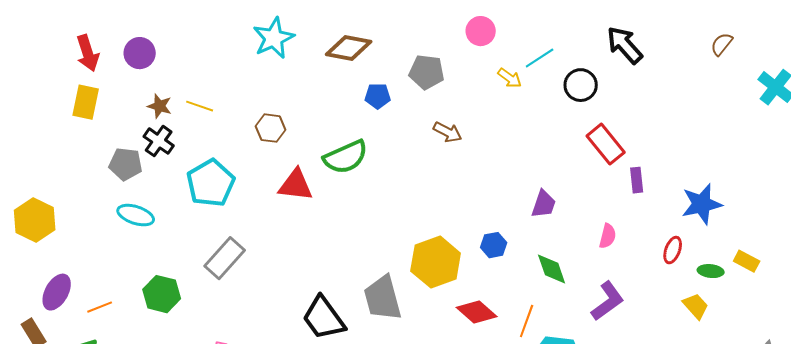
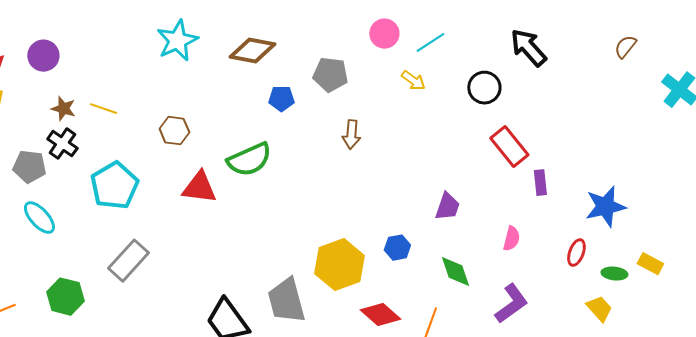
cyan line: (540, 58) -> (430, 43), moved
brown arrow: (448, 132) -> (351, 135), turned 68
cyan ellipse: (136, 215) -> (39, 218), turned 30

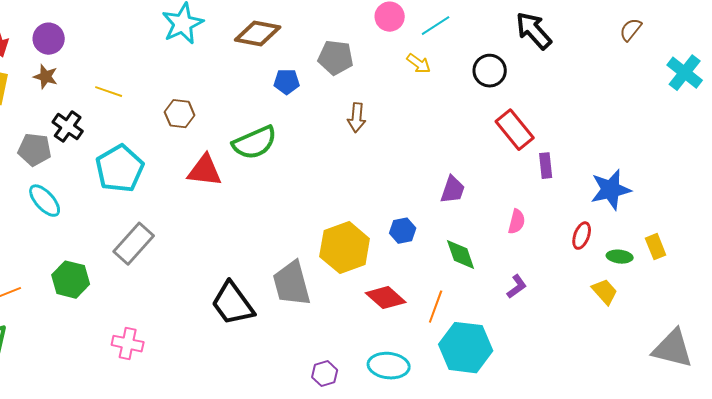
brown star: (63, 109) -> (46, 77), moved
yellow rectangle: (650, 264) -> (656, 247), turned 40
purple L-shape: (511, 304) -> (517, 287), size x0.6

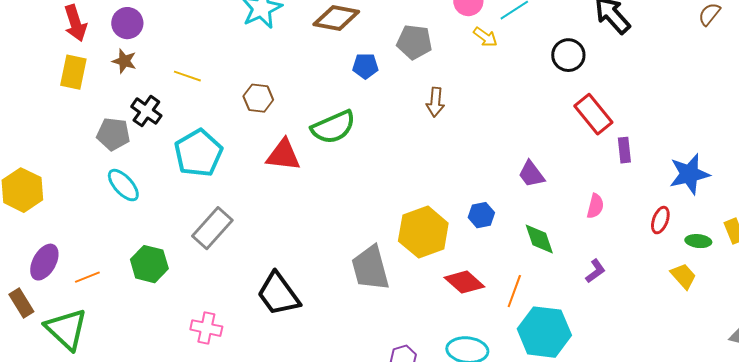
yellow arrow: (419, 64) -> (485, 37), moved
purple trapezoid: (453, 190) -> (531, 174), turned 124
black trapezoid: (233, 304) -> (278, 294), moved

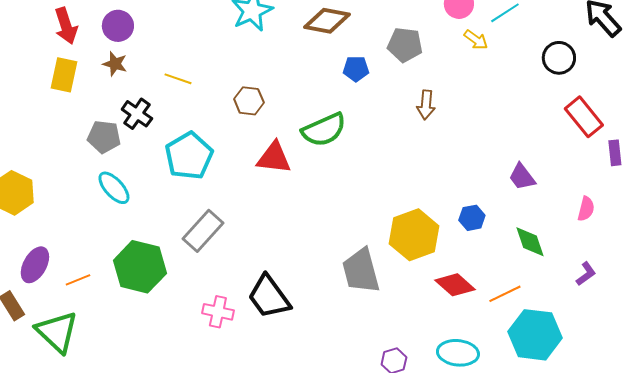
green hexagon: (149, 264) -> (140, 267), size x1.4
orange line: (514, 291) -> (505, 294), turned 44
pink cross: (206, 328) -> (218, 312), moved

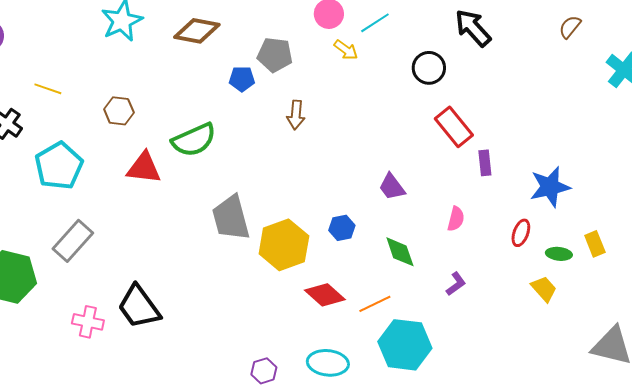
blue pentagon: (356, 69) -> (242, 79), moved
gray trapezoid: (361, 271) -> (231, 218), moved

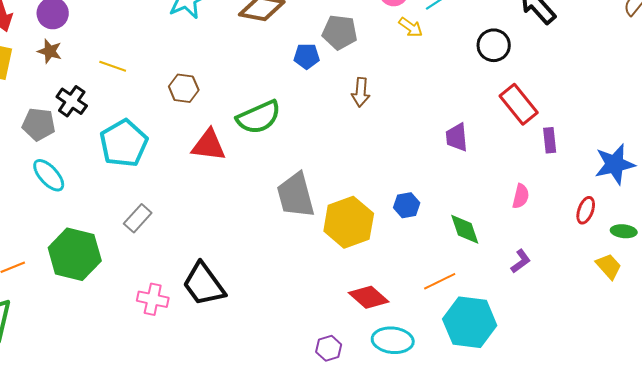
purple trapezoid: (392, 187) -> (457, 137), moved, turned 32
gray rectangle: (73, 241) -> (138, 218), size x0.7
red diamond: (325, 295) -> (369, 297), moved

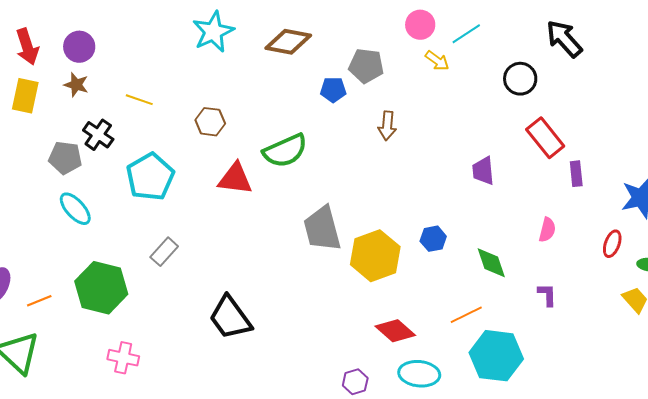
purple L-shape: (521, 261) -> (547, 295), turned -55
pink cross: (153, 299) -> (123, 358), moved

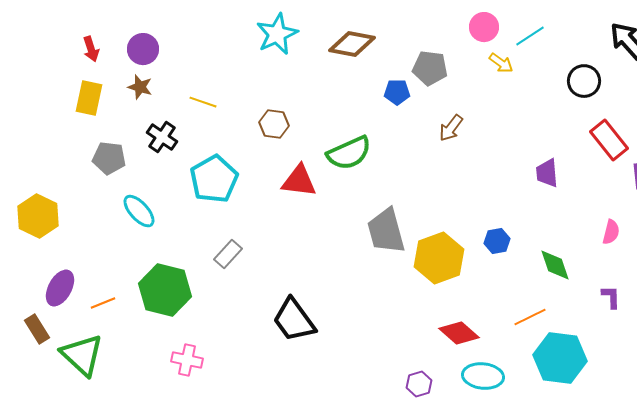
red arrow: (27, 47) -> (91, 49), size x0.7
brown arrow: (387, 126) -> (451, 128), turned 32
gray pentagon: (65, 158) -> (109, 158), moved

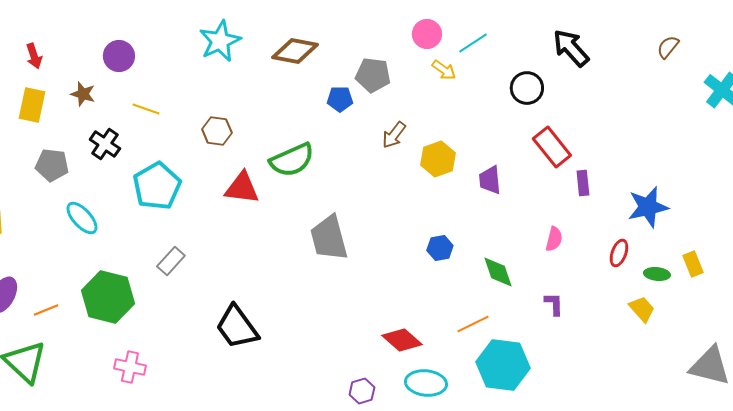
purple circle: (143, 49) -> (119, 56), moved
yellow hexagon: (439, 258) -> (438, 159), moved, size x0.7

